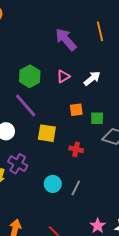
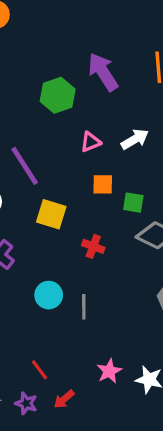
green hexagon: (30, 76) -> (58, 95), moved
pink triangle: (63, 76) -> (91, 142), moved
gray line: (76, 188) -> (84, 307), turned -35

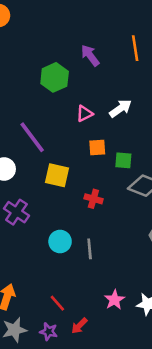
purple arrow: (103, 72) -> (90, 55), size x0.7

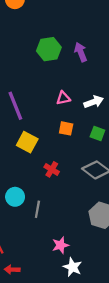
green hexagon: (55, 77) -> (49, 49), moved
green square: (123, 160) -> (97, 134), moved
pink star: (115, 300) -> (60, 245), moved
red arrow: (79, 326) -> (12, 270), turned 32

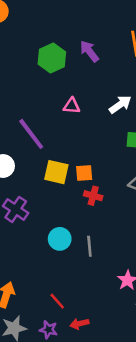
pink triangle: (63, 98) -> (72, 106), moved, turned 32
orange square: (66, 128) -> (84, 173), moved

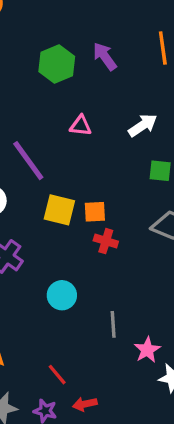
gray line: (89, 246) -> (113, 324), moved

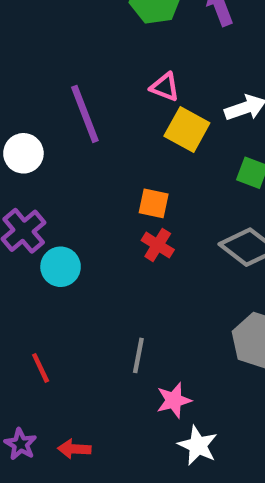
yellow square: (59, 210) -> (187, 129), moved
cyan circle: (62, 295) -> (61, 267), moved
red line: (57, 375) -> (41, 368), moved

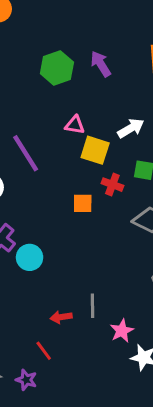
red cross: (158, 245) -> (112, 185), moved
red line: (41, 368) -> (44, 351), moved
red arrow: (74, 449) -> (61, 317), moved

